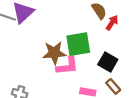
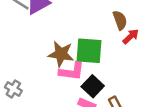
black square: (108, 62) -> (93, 86), moved

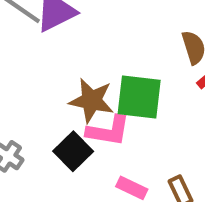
black square: (93, 86) -> (73, 151), moved

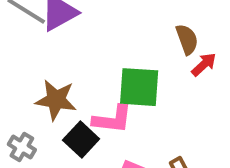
brown star: (91, 101) -> (56, 100), moved

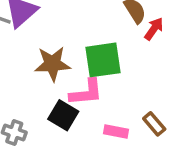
brown star: (56, 100) -> (52, 64), moved

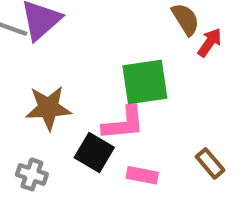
brown star: (52, 64) -> (48, 108), moved
pink rectangle: (116, 131) -> (142, 175), moved

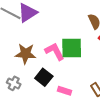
pink L-shape: (124, 123) -> (55, 51), moved, turned -120

